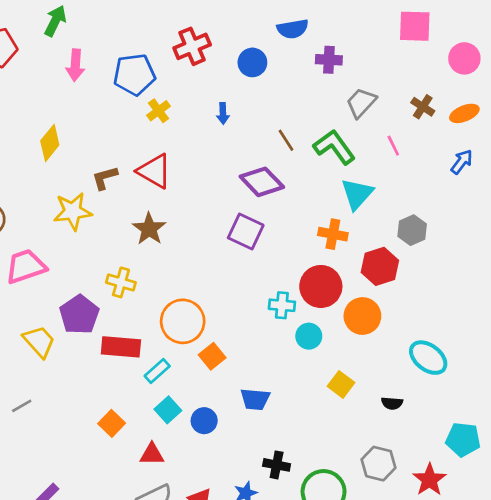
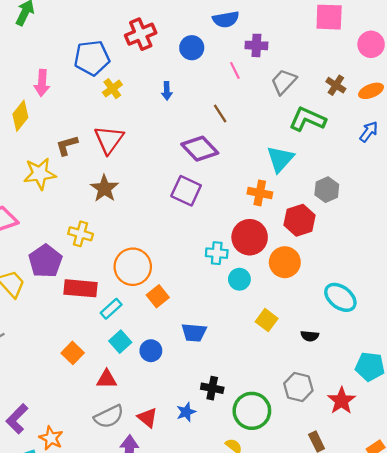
pink arrow: (75, 65) -> (42, 83), moved
pink line: (393, 146) -> (235, 70), moved
green L-shape: (334, 147) -> (307, 119), moved, turned -30
red triangle: (154, 171) -> (109, 140), turned 36

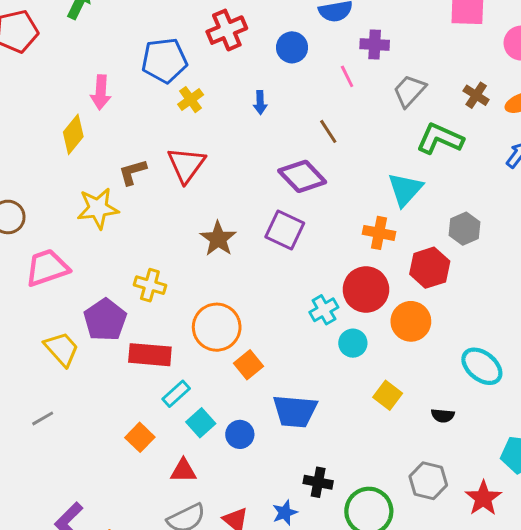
brown star: (104, 188) -> (218, 239), moved
cyan cross: (217, 253) -> (324, 310), turned -35
cyan rectangle: (111, 309) -> (176, 394), moved
blue trapezoid: (194, 333) -> (295, 411), size x1.4

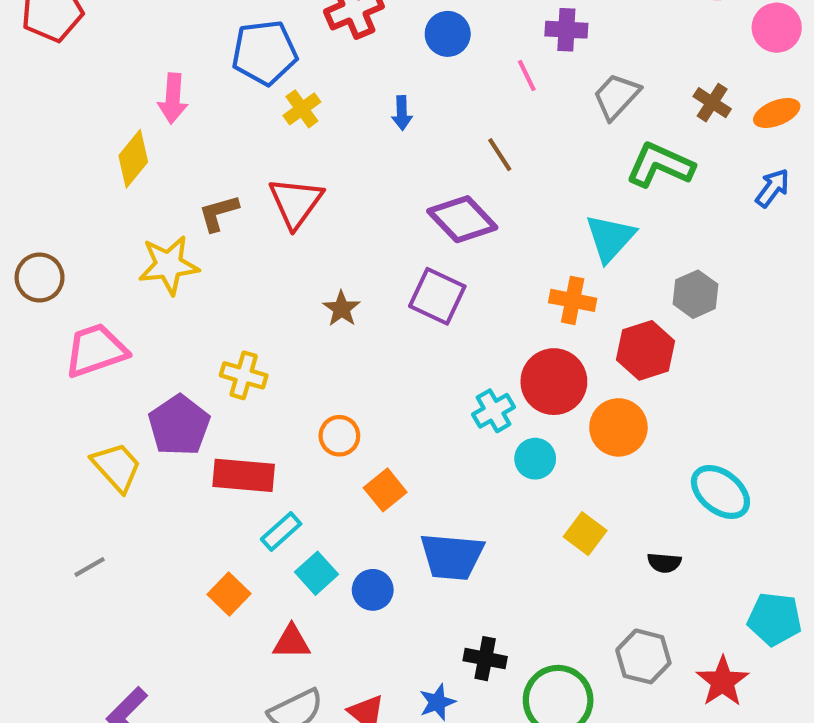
brown star: (218, 239) -> (341, 309), size x0.7
orange circle: (217, 327) -> (339, 436), size x0.6

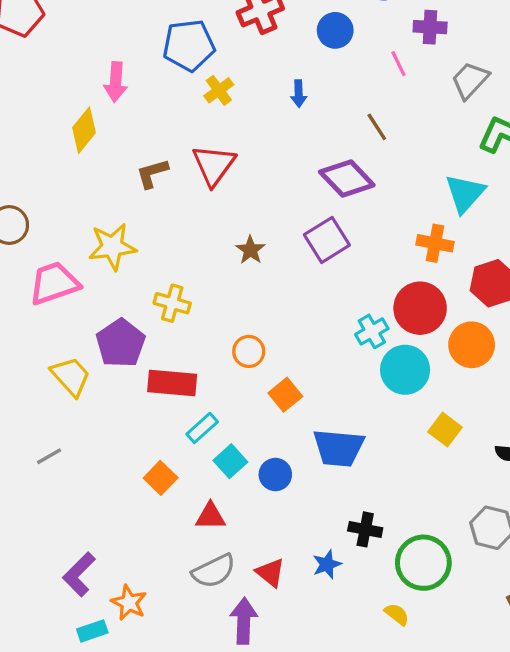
yellow star: (169, 265) -> (112, 247), moved
purple square: (437, 296) -> (327, 240), turned 33
cyan circle: (535, 459) -> (405, 370), size x1.5

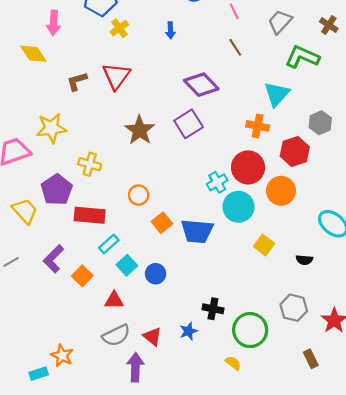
brown line: (377, 127) -> (235, 47), moved
yellow diamond: (84, 130) -> (33, 54), turned -72
brown star: (250, 250) -> (140, 130), size x1.6
blue trapezoid: (339, 448) -> (197, 231), moved
purple L-shape: (79, 574) -> (54, 259), moved

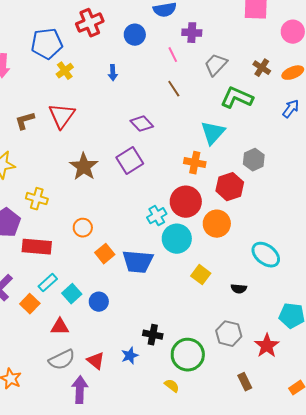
purple diamond: (201, 85) -> (142, 124), size x0.7
cyan rectangle: (109, 244) -> (48, 283), moved

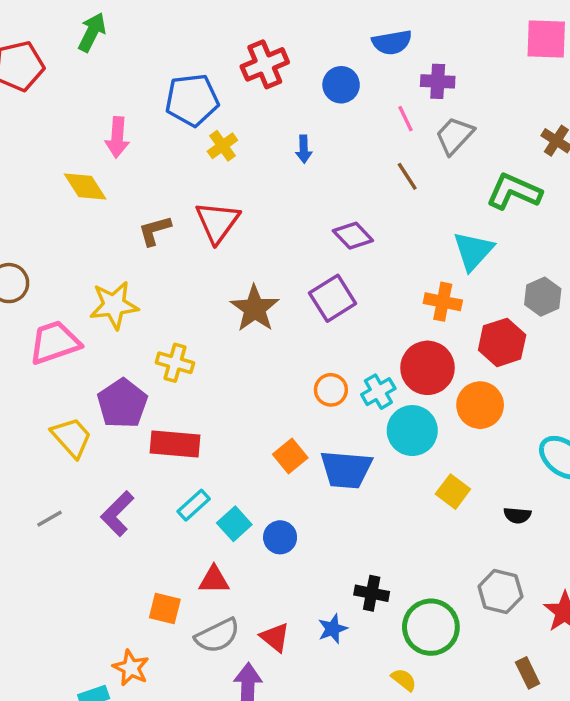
gray trapezoid: (216, 65) -> (455, 136), moved
orange circle: (83, 228) -> (331, 390), moved
orange square: (30, 304) -> (165, 609), moved, turned -30

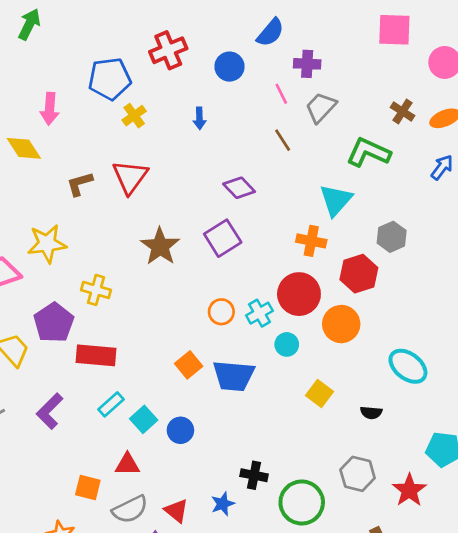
blue semicircle: (392, 42) -> (270, 32), turned -40
cyan circle: (412, 431) -> (287, 344), size x0.6

